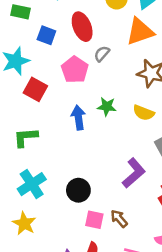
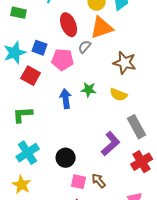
orange triangle: (140, 32) -> (102, 28), moved
blue square: (46, 35) -> (40, 48), moved
pink pentagon: (75, 70) -> (63, 60), turned -30

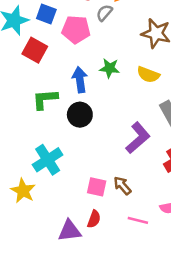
green L-shape: (23, 115) -> (45, 99), moved
cyan cross: (28, 153) -> (48, 160), moved
black circle: (66, 158) -> (80, 115), moved

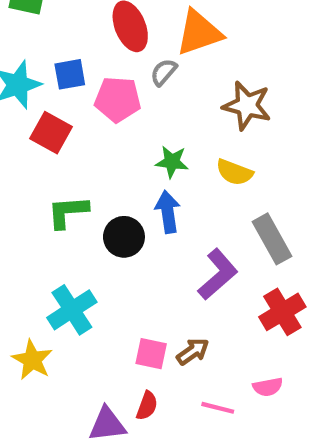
blue square: (46, 14) -> (70, 74), turned -30
blue arrow: (80, 80) -> (168, 212), moved
brown arrow: (122, 186) -> (193, 351), turned 96

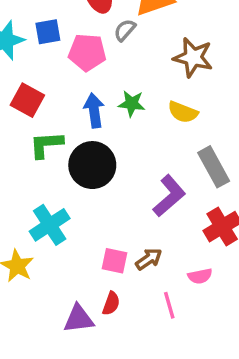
red square: (51, 133) -> (27, 100), moved
blue arrow: (168, 212) -> (94, 110), moved
black circle: (124, 237) -> (92, 165), size x1.4
pink semicircle: (268, 387) -> (200, 276), moved
pink line: (218, 408) -> (169, 305), turned 60

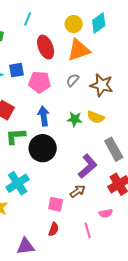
gray semicircle: (125, 30) -> (73, 80), moved
green star: (132, 104) -> (75, 119), moved
brown arrow: (149, 259) -> (78, 191), moved
purple triangle: (79, 319) -> (26, 246), moved

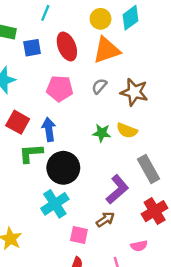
blue square: (17, 70) -> (32, 48), moved
blue arrow: (44, 116) -> (49, 129), moved
cyan cross: (18, 183) -> (55, 204), moved

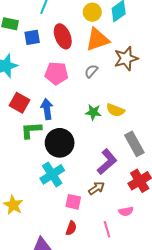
brown star: (134, 92) -> (126, 59), moved, turned -30

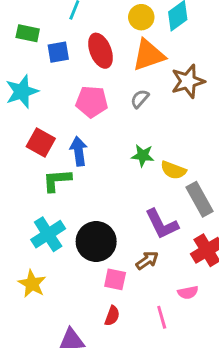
yellow semicircle: (115, 110) -> (173, 170), moved
black circle: (60, 143) -> (96, 241), moved
purple L-shape: (107, 162) -> (162, 224), turned 105
cyan cross: (52, 174) -> (48, 234), moved

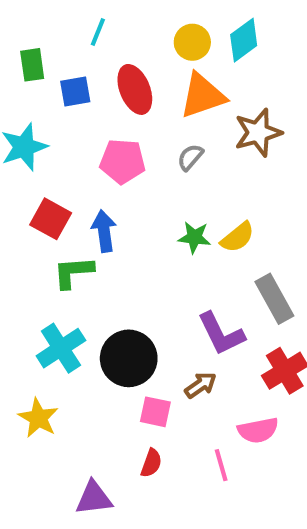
green rectangle: (28, 33) -> (32, 65), turned 70
yellow semicircle: (173, 170) -> (237, 237), moved, turned -60
pink semicircle: (188, 292) -> (258, 430), size x1.4

